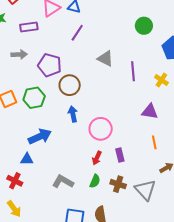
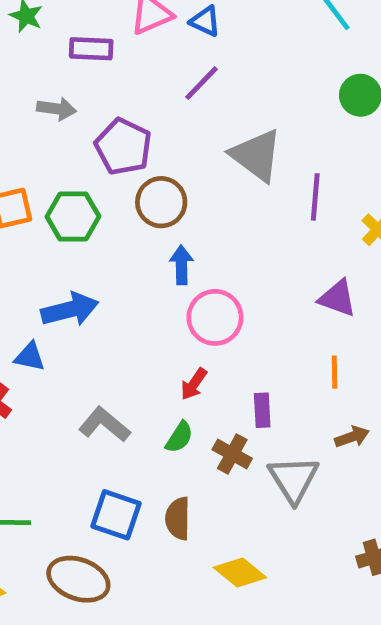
gray triangle: (105, 59) -> (256, 155), size x1.4
blue arrow: (73, 114) -> (181, 265), moved
purple rectangle: (120, 155) -> (262, 410), moved

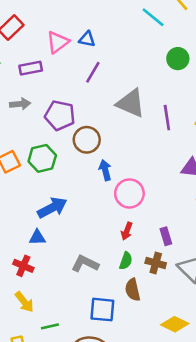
brown semicircle: (178, 518) -> (133, 290), moved

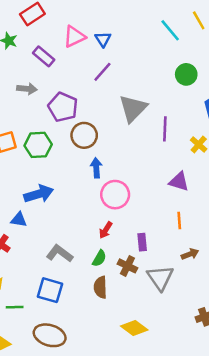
blue triangle: (87, 39) -> (103, 39), turned 35
purple rectangle: (31, 68) -> (44, 56), turned 40
gray triangle: (131, 103) -> (133, 108), turned 40
blue square: (102, 310) -> (50, 290), moved

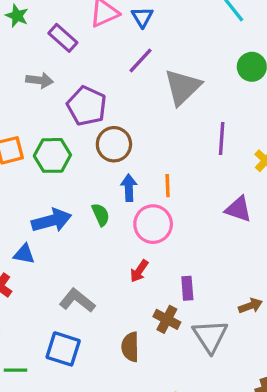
gray triangle: (133, 108) -> (183, 87), moved
orange line: (179, 220) -> (168, 186), moved
green semicircle: (99, 258) -> (101, 215), moved, turned -56

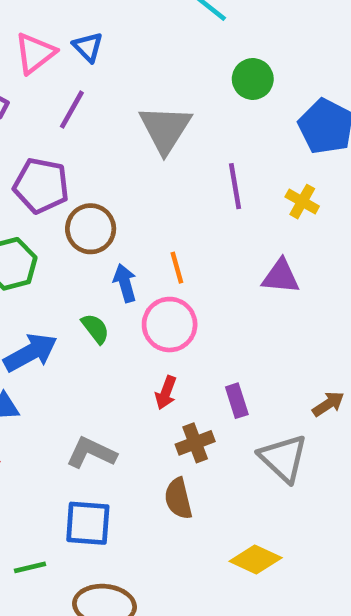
purple line: (140, 60) -> (72, 110), moved
brown cross: (167, 319) -> (195, 443), moved, turned -35

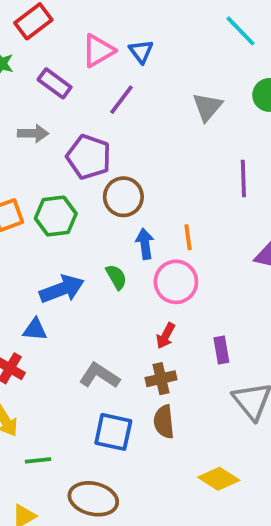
gray triangle: (165, 129) -> (207, 107), moved, size x0.7
brown cross: (195, 443) -> (161, 379), moved
blue square: (88, 523) -> (113, 432), moved

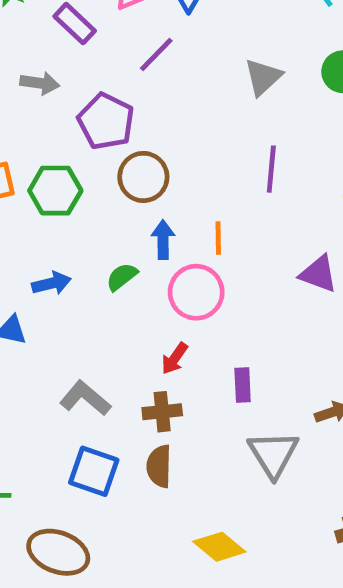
purple line: (243, 179) -> (271, 169), moved
green semicircle: (116, 277) -> (122, 277), turned -105
blue arrow: (62, 289) -> (52, 283), size x0.7

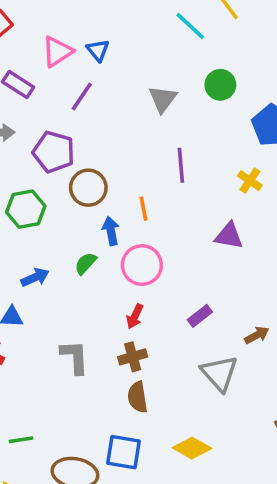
orange line: (218, 238) -> (144, 209), moved
purple rectangle: (243, 385) -> (200, 316), moved, turned 65
gray L-shape: (85, 398) -> (75, 357), turned 57
blue square: (94, 471) -> (123, 452), moved

